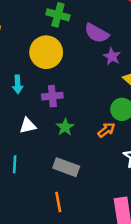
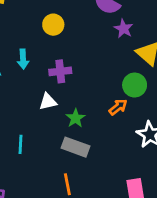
yellow circle: (46, 52) -> (53, 25), size x0.6
white triangle: (28, 126) -> (48, 102), moved
green star: (65, 127) -> (75, 118), moved

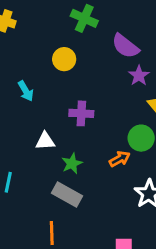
cyan arrow: (23, 59) -> (26, 91), turned -36
purple cross: (60, 71) -> (81, 113), moved

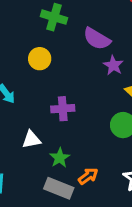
orange arrow: (120, 159) -> (88, 176), moved

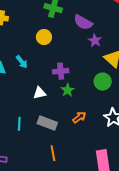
green star: (60, 158) -> (68, 90), moved
gray rectangle: (59, 188) -> (47, 123), moved

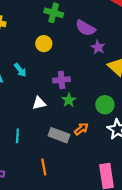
green circle: (103, 82) -> (105, 105), moved
gray rectangle: (47, 123) -> (59, 135), moved
orange line: (53, 153) -> (44, 167), moved

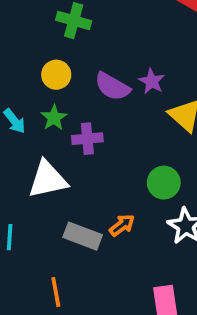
purple semicircle: (85, 28) -> (112, 87), moved
green star: (69, 100) -> (54, 118), moved
white triangle: (39, 103) -> (48, 179), size x1.6

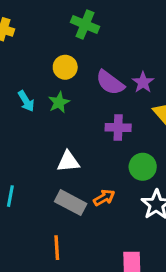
purple cross: (87, 139) -> (118, 127), moved
white triangle: (48, 179) -> (68, 162), moved, size x0.7
orange line: (56, 292) -> (57, 248), moved

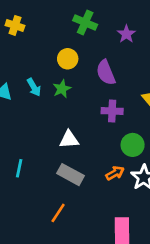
purple star: (143, 82) -> (126, 34), moved
purple semicircle: (110, 83) -> (106, 73), turned 30
orange arrow: (104, 198) -> (115, 173), moved
orange line: (57, 248) -> (58, 213), turned 36

